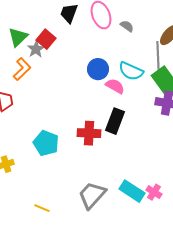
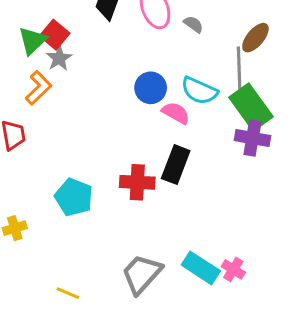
red square: (46, 39) -> (55, 35), moved

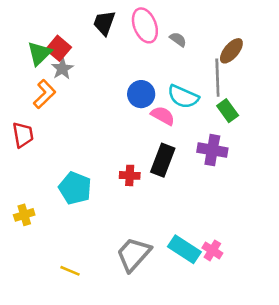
green rectangle: (251, 107) -> (228, 111), size x0.6
purple cross: (252, 138) -> (212, 150), moved
red cross: (137, 182) -> (130, 175), size x0.7

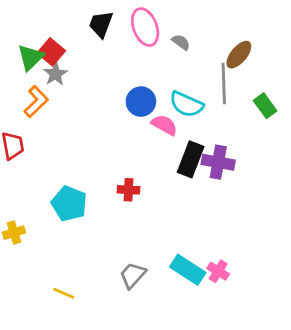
green rectangle: (228, 111) -> (265, 106), moved
black rectangle: (163, 160) -> (191, 159), moved
gray trapezoid: (134, 254) -> (133, 275), size x0.7

